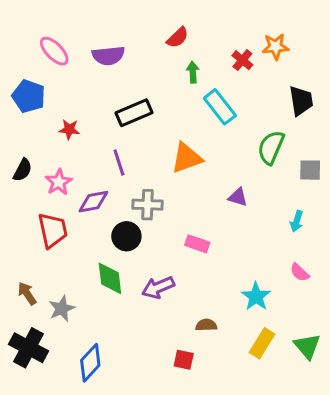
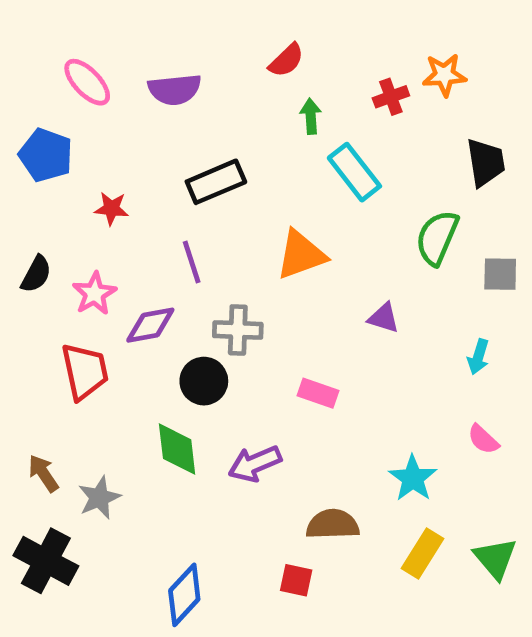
red cross: (242, 60) -> (391, 97), turned 30
brown semicircle: (206, 325) -> (333, 524), size x1.5
blue diamond: (90, 363) -> (184, 595), moved

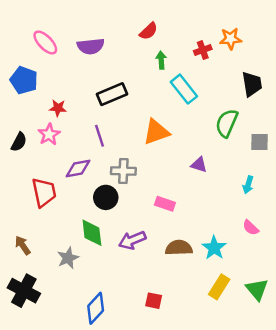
pink star: (94, 294) -> (49, 134), moved
gray star: (99, 498) -> (68, 258), moved
brown semicircle: (333, 524) -> (179, 248), moved

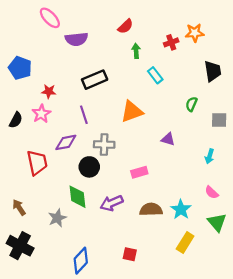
pink ellipse: (45, 42) -> (50, 18), moved
cyan rectangle: (184, 89) -> (155, 75), size x0.7
green semicircle: (227, 123) -> (191, 104), size x0.6
pink rectangle: (165, 204) -> (139, 172), turned -35
green triangle: (257, 289) -> (217, 222), moved

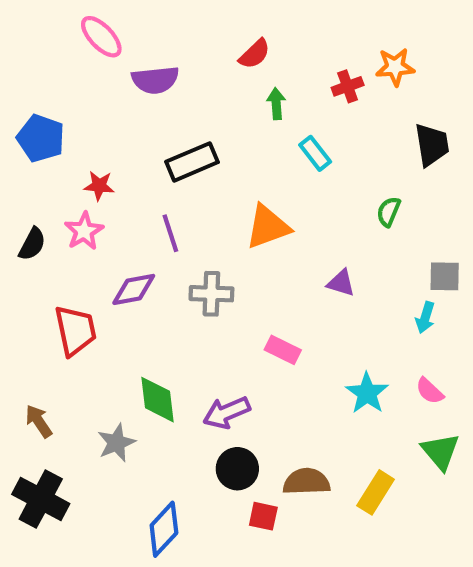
gray square: (219, 120) -> (445, 276), moved
black circle: (89, 167) -> (237, 469), moved
pink rectangle: (139, 172) -> (283, 350), turned 42
brown semicircle: (151, 209) -> (306, 482), moved
cyan star: (181, 209) -> (367, 393), moved

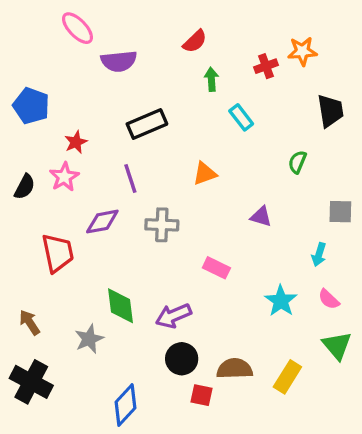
red star: (99, 186) -> (76, 142), turned -30
orange triangle: (268, 227) -> (205, 174), size x0.7
cyan arrow: (425, 317) -> (319, 255), moved

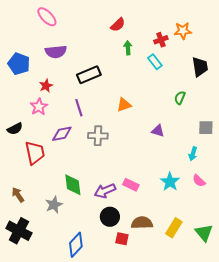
purple semicircle: (119, 61) -> (56, 52), moved
cyan rectangle: (241, 117) -> (155, 62), moved
black semicircle: (25, 187) -> (15, 129), moved, turned 35
pink rectangle: (216, 268) -> (131, 185), moved
green triangle: (337, 346) -> (204, 233), moved

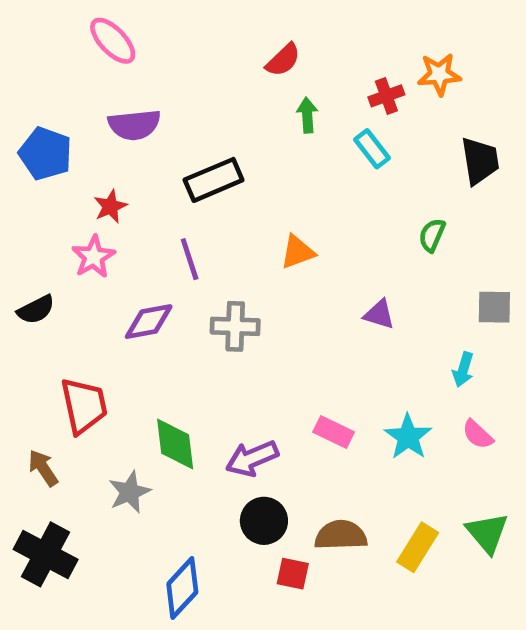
red trapezoid: (35, 153) -> (84, 406), moved
pink rectangle: (131, 185) -> (334, 432), moved
green triangle: (204, 233) -> (487, 533), moved

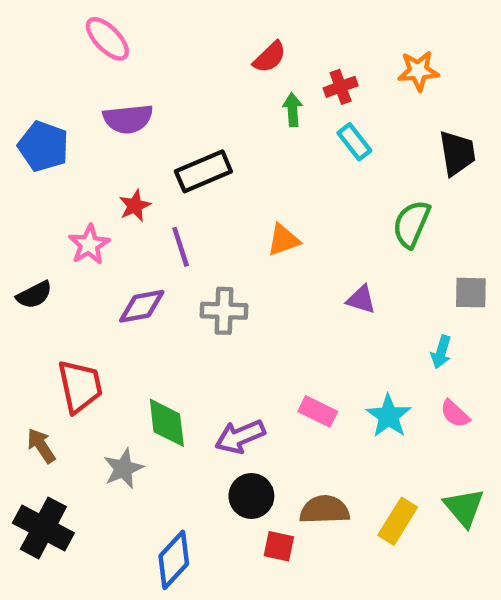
red cross: (386, 96) -> (341, 87), moved
red star: (110, 206) -> (135, 206), moved
green semicircle: (432, 235) -> (411, 224), size x1.5

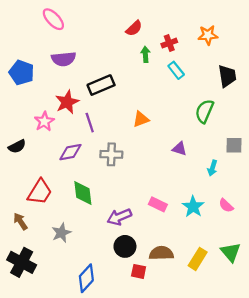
red star: (135, 206) -> (67, 102), size x1.5
cyan arrow: (441, 352) -> (212, 168), moved
red trapezoid: (80, 386) -> (40, 192), turned 44
green diamond: (167, 423) -> (83, 193), moved

